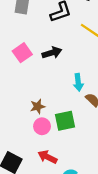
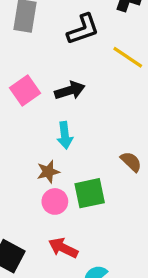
cyan arrow: (78, 82) -> (65, 135), moved

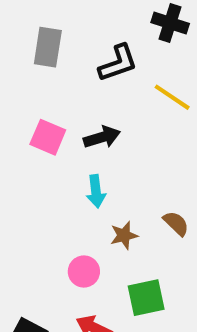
pink square: (25, 90) -> (48, 137), turned -32
brown star: (48, 172) -> (124, 235), moved
green square: (90, 193) -> (146, 298), moved

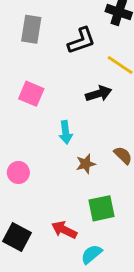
black arrow: (102, 137) -> (99, 94), moved
pink circle: (84, 271) -> (18, 172), moved

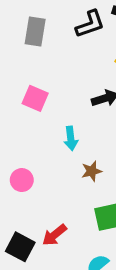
black L-shape: (81, 41) -> (90, 24), moved
red arrow: (64, 230) -> (54, 235), moved, turned -65

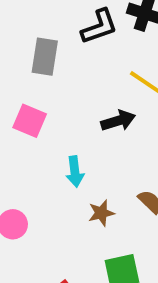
gray rectangle: (35, 31) -> (45, 57), moved

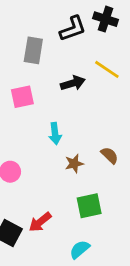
pink square: (30, 121) -> (22, 97), turned -35
black arrow: (118, 121) -> (73, 83), moved

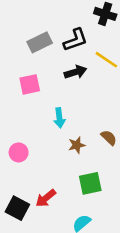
black L-shape: (73, 29) -> (75, 40), moved
gray rectangle: (33, 50) -> (40, 42), turned 55

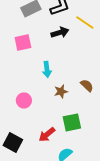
pink circle: (19, 152) -> (24, 100), moved
red arrow: (46, 198) -> (47, 134), moved

